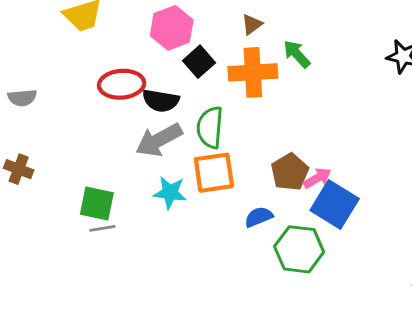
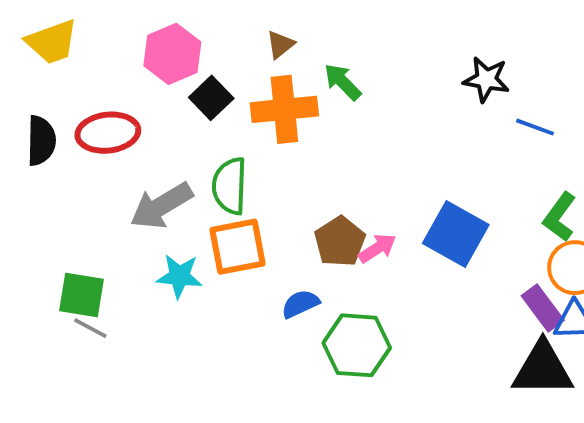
black semicircle: (161, 101) -> (41, 141), moved, turned -96
blue square: (335, 205) -> (456, 234), moved
gray line: (103, 228) -> (90, 328), turned 40

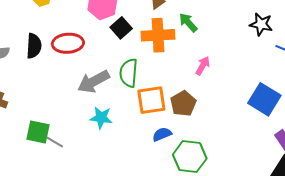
blue square: (456, 234) -> (264, 99), moved
orange square: (237, 247) -> (151, 100), moved
pink arrow: (377, 248) -> (203, 66), moved, turned -30
green square: (81, 295) -> (38, 132), moved

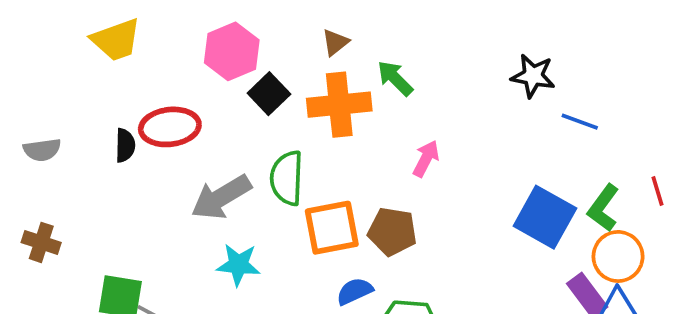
black semicircle: (34, 46) -> (125, 145), moved, size x0.7
brown pentagon: (183, 103) -> (392, 231), turned -30

